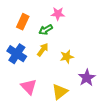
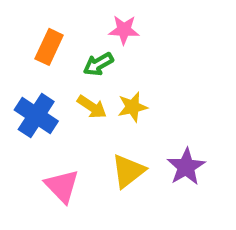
yellow arrow: (43, 50) -> (92, 107), turned 88
yellow star: (67, 57) -> (133, 107), moved
yellow triangle: (60, 92) -> (128, 171), moved

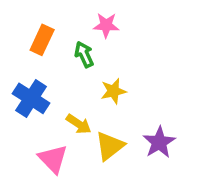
green arrow: (98, 64) -> (84, 54), turned 95
yellow arrow: (92, 107) -> (79, 124), moved

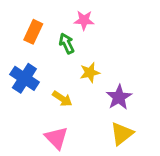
purple star: (159, 142) -> (119, 97), moved
yellow triangle: (110, 146) -> (122, 134), moved
pink triangle: (53, 159) -> (56, 138), moved

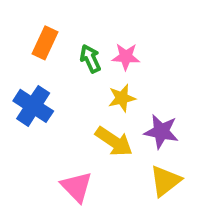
pink star: (84, 20) -> (126, 57), moved
purple star: (119, 97) -> (161, 132), turned -30
yellow arrow: (62, 99) -> (114, 141), moved, size x1.4

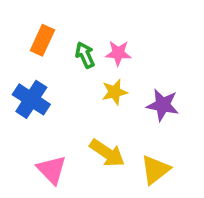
purple star: (161, 132) -> (163, 105), moved
yellow arrow: (114, 141) -> (107, 153), moved
pink triangle: (77, 187) -> (52, 170), moved

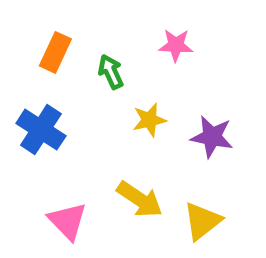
pink star: (118, 53) -> (176, 45), moved

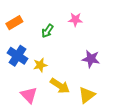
orange rectangle: (55, 52) -> (14, 23), moved, turned 35
green arrow: (111, 72) -> (47, 31), turned -120
yellow star: (149, 120) -> (40, 65), moved

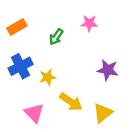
blue cross: (17, 56) -> (21, 66), turned 30

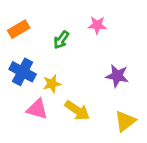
blue cross: (21, 66) -> (23, 72), turned -35
pink triangle: (34, 113) -> (37, 109), moved, turned -30
yellow triangle: (103, 113) -> (125, 121), moved

